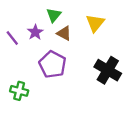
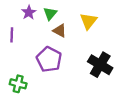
purple star: (35, 32) -> (29, 12), moved
purple line: (12, 38) -> (12, 35), turned 40

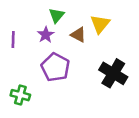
purple star: (29, 12) -> (46, 35), moved
brown triangle: (60, 31) -> (78, 35), moved

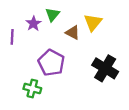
purple star: (46, 35) -> (33, 23), moved
green cross: (20, 95) -> (32, 88), moved

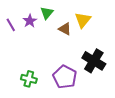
purple line: (12, 37) -> (11, 25), moved, turned -32
purple pentagon: (51, 63) -> (65, 77), moved

